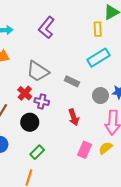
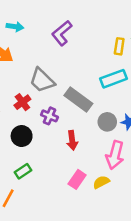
gray rectangle: (72, 81) -> (78, 100), size x1.6
purple cross: (42, 101) -> (49, 116), moved

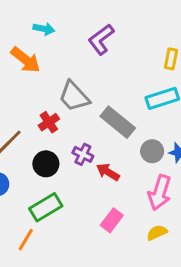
purple cross: (49, 116) -> (83, 154), moved
red arrow: (72, 140) -> (108, 172), turned 126
green rectangle: (23, 171) -> (46, 207), size x1.5
yellow semicircle: (101, 182) -> (157, 233), moved

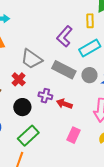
purple L-shape: (101, 39) -> (64, 36), moved
gray circle: (152, 151) -> (89, 75), moved

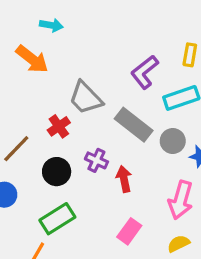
red arrow: (64, 104) -> (124, 179), turned 49

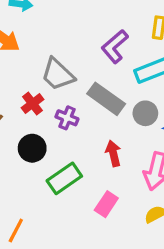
purple cross: (96, 160) -> (67, 118), moved
red arrow: (124, 179) -> (113, 153), moved
green rectangle: (57, 219) -> (64, 178), moved

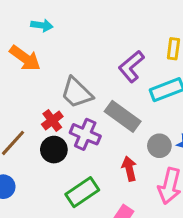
gray circle: (145, 113) -> (159, 146), moved
purple cross: (67, 118) -> (85, 134), size x1.4
black circle: (32, 148) -> (54, 150), moved

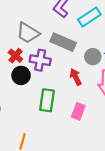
green rectangle: (82, 192) -> (47, 100), turned -35

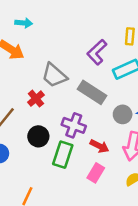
purple cross: (40, 60) -> (74, 125), moved
black circle: (21, 75) -> (38, 136), moved
red arrow: (76, 77) -> (99, 146), moved, turned 133

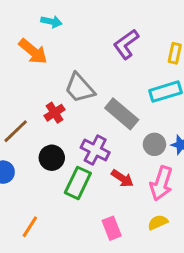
purple L-shape: (97, 52) -> (126, 44), moved
pink rectangle: (96, 173) -> (112, 228), moved, turned -60

